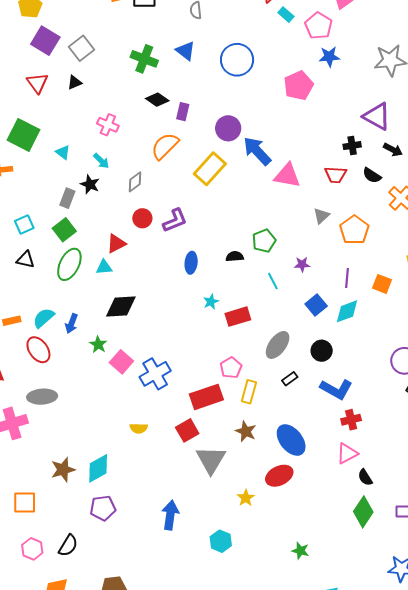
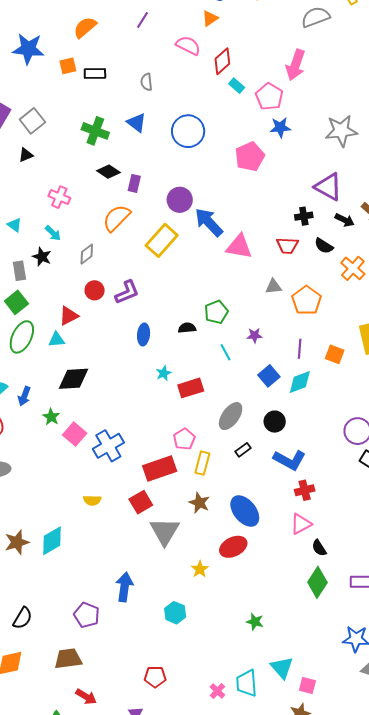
gray rectangle: (67, 198) -> (19, 271), turned -30
gray triangle: (321, 216) -> (273, 287), turned 36
purple pentagon: (103, 508) -> (87, 615), moved, turned 30

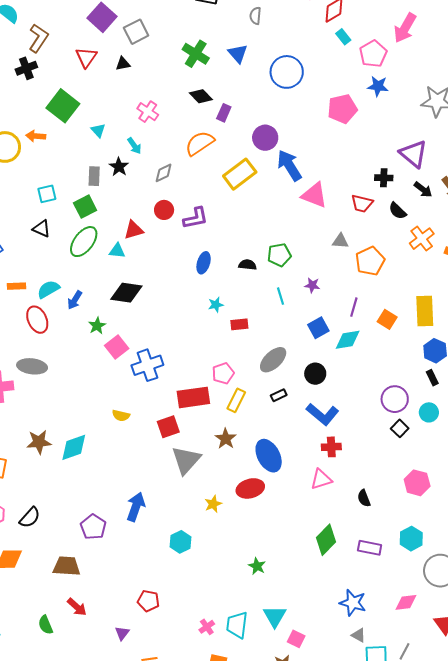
red rectangle: (191, 388) -> (239, 324), size x0.7
black semicircle: (319, 548) -> (364, 498), moved

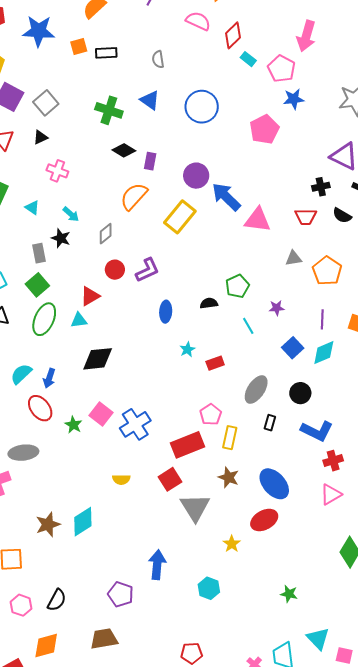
pink cross: (148, 112) -> (57, 171), moved
red ellipse: (37, 320) -> (40, 408), moved
green star: (97, 326) -> (73, 425), moved
black rectangle: (279, 395) -> (270, 423), turned -35

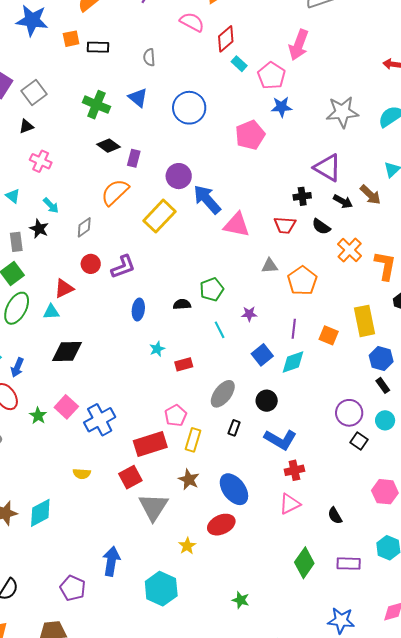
cyan hexagon: (209, 588) -> (161, 589), size x1.5

